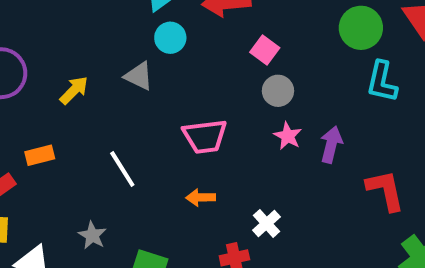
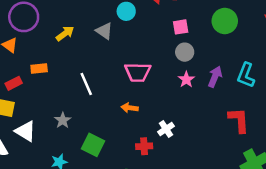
green circle: (361, 28) -> (225, 21), moved
pink square: (265, 50) -> (181, 27), turned 35
cyan L-shape: (382, 82) -> (246, 75), moved
purple arrow: (331, 145) -> (215, 77), moved

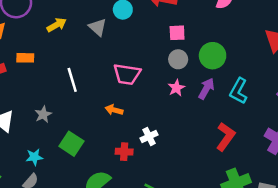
green circle: (225, 21) -> (213, 56), moved
red L-shape: (239, 120) -> (226, 137), turned 32

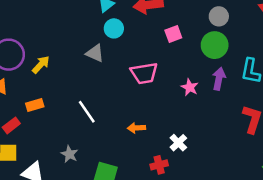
yellow arrow: (57, 25) -> (41, 65), moved
gray circle: (178, 59) -> (219, 16), moved
pink trapezoid: (127, 74) -> (144, 73), moved

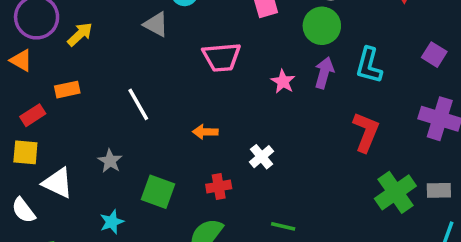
red cross: (159, 165) -> (219, 187), moved

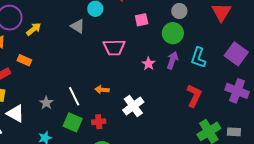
purple square: (434, 55) -> (236, 54), size x1.6
orange rectangle: (67, 90) -> (24, 60), turned 32
white line: (138, 104) -> (74, 96), moved
white cross: (262, 157) -> (133, 106), size x1.5
red cross: (219, 187) -> (99, 122), moved

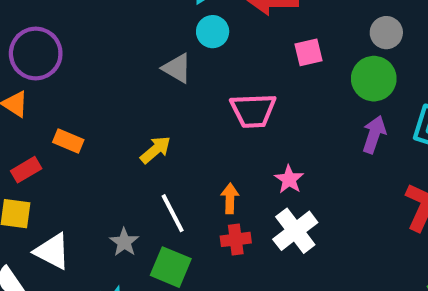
yellow arrow: (34, 29) -> (155, 150), moved
pink star: (148, 64) -> (289, 179), moved
orange arrow: (102, 90) -> (230, 198), turned 88
gray star: (46, 103) -> (124, 242), moved
red cross: (99, 122) -> (236, 239), moved

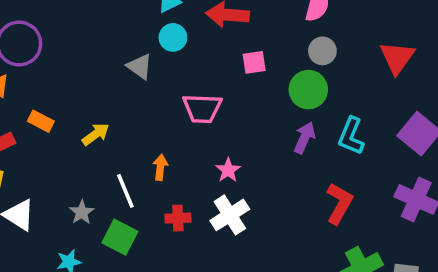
yellow arrow: (155, 150) -> (96, 134), moved
orange arrow: (230, 198) -> (160, 167), moved

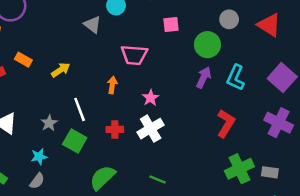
gray circle: (322, 51) -> (229, 19), moved
red triangle: (397, 58) -> (269, 25), turned -35
orange arrow: (160, 167) -> (112, 85), moved

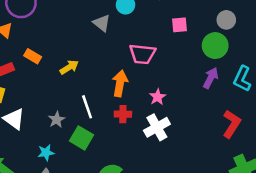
gray circle: (229, 19) -> (226, 20), moved
orange arrow: (112, 85) -> (120, 83), size x1.5
red cross: (115, 129) -> (123, 114), moved

